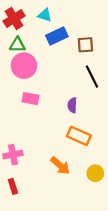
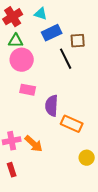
black line: (92, 77) -> (66, 59), moved
purple semicircle: (72, 105) -> (52, 106), moved, size x1.5
orange arrow: (60, 166) -> (34, 144), moved

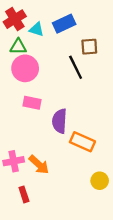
cyan triangle: (41, 14) -> (37, 29), moved
blue rectangle: (52, 33) -> (64, 24), moved
red rectangle: (12, 170) -> (24, 194), moved

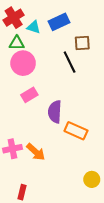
pink rectangle: (32, 103) -> (29, 95), turned -42
yellow circle: (100, 181) -> (92, 179), moved
red rectangle: (24, 194) -> (22, 192), moved, turned 32

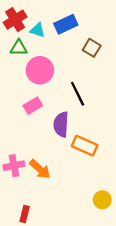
brown square: (82, 43) -> (92, 48), turned 35
black line: (70, 62) -> (78, 94), moved
pink circle: (23, 63) -> (40, 70), moved

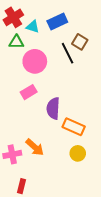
black line: (78, 94) -> (67, 53), moved
pink cross: (14, 166) -> (12, 154), moved
yellow circle: (102, 200) -> (78, 153), moved

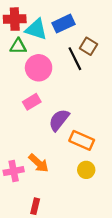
red cross: (13, 17) -> (15, 19), turned 30
cyan triangle: (33, 27) -> (36, 29), size x1.5
purple semicircle: (53, 108) -> (59, 120), turned 35
red rectangle: (21, 186) -> (35, 206), moved

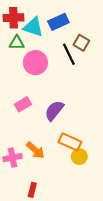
pink rectangle: (32, 102) -> (23, 104), moved
orange rectangle: (82, 140) -> (70, 142), moved

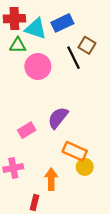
pink rectangle: (23, 104) -> (27, 130), moved
orange arrow: (35, 150) -> (51, 179), moved, turned -132

